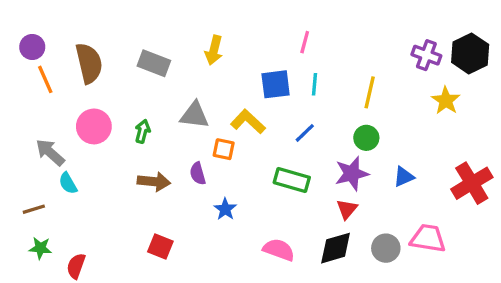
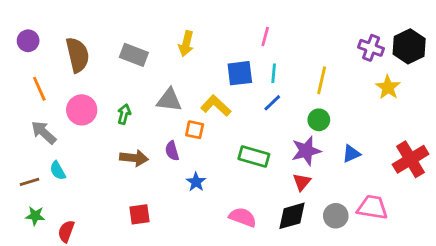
orange line: (45, 79) -> (39, 89), moved
blue line: (305, 133) -> (272, 103), moved
cyan semicircle: (68, 183) -> (58, 171), moved
red square: (160, 246) -> (140, 214), turned -30

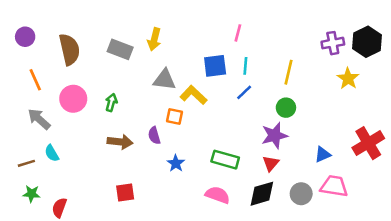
yellow arrow: (186, 44) -> (154, 39), moved
purple cross: (371, 48) -> (333, 43), turned -30
gray triangle: (169, 100) -> (164, 80), moved
blue triangle: (351, 154) -> (323, 154), moved
green rectangle: (254, 156) -> (225, 160), moved

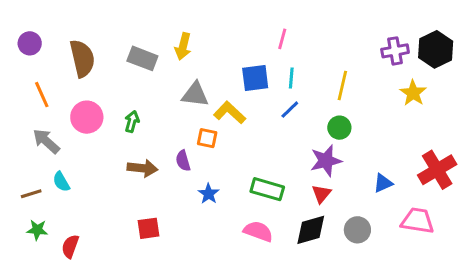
pink trapezoid: (334, 186) -> (418, 221), moved

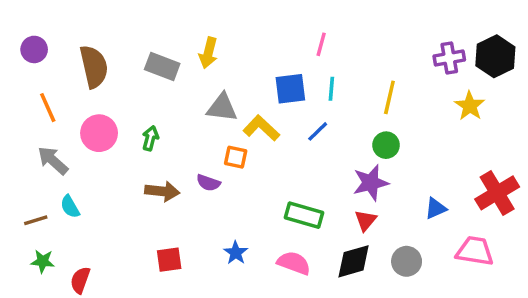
blue line: (290, 110) -> (318, 131), moved
purple semicircle: (183, 161) -> (208, 183), turned -55
blue star: (209, 194) -> (236, 253), moved

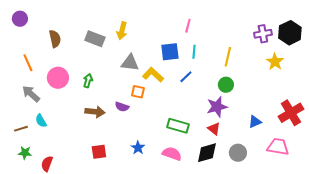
purple circle: (34, 49) -> (20, 19), moved
brown semicircle: (94, 67) -> (55, 39), size x0.7
red triangle: (366, 220) -> (214, 129), turned -32

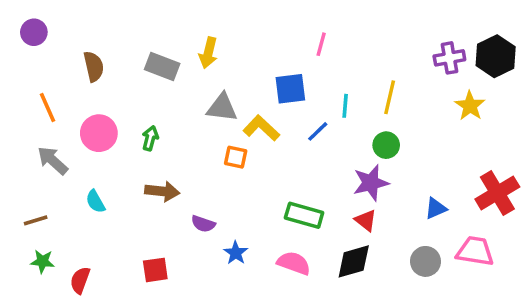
cyan line: (194, 52) -> (345, 106), moved
purple semicircle: (122, 107) -> (203, 224), moved
cyan semicircle: (41, 121) -> (95, 202), moved
red square: (99, 152) -> (155, 270), moved
gray circle: (238, 153) -> (425, 261), moved

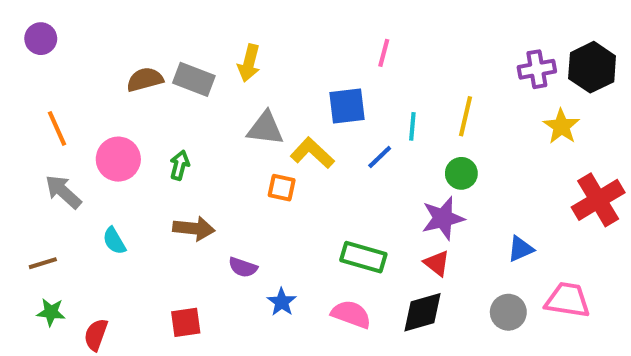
brown semicircle: (94, 66) -> (145, 79), moved, turned -92
red cross: (497, 193) -> (598, 200), moved

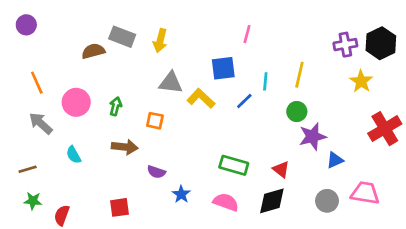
gray rectangle: (194, 79) -> (122, 37), moved
orange square: (282, 188) -> (155, 121), moved
purple star: (443, 218) -> (313, 136), moved

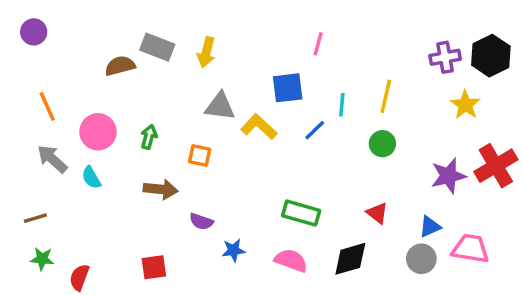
purple star: (313, 136) -> (448, 176), moved
cyan semicircle: (74, 155) -> (91, 178), moved
blue triangle: (335, 160) -> (430, 227), moved
red triangle: (281, 169) -> (377, 213), moved
blue star: (181, 194) -> (233, 250), turned 30

